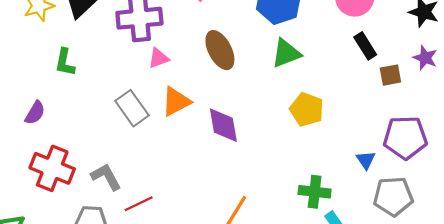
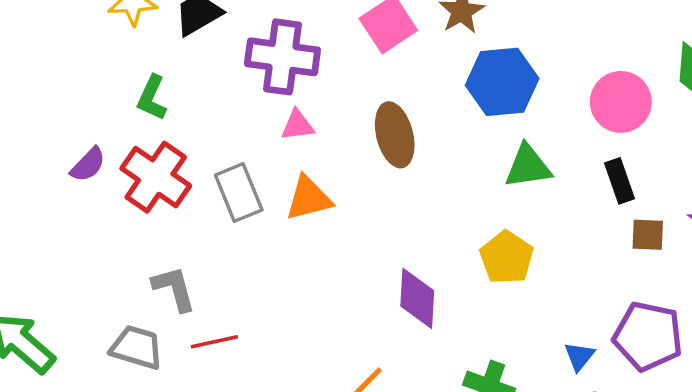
green triangle: (286, 53) -> (528, 166), moved
purple diamond: (223, 125) -> (417, 298), moved
red cross: (52, 168) -> (156, 177), moved

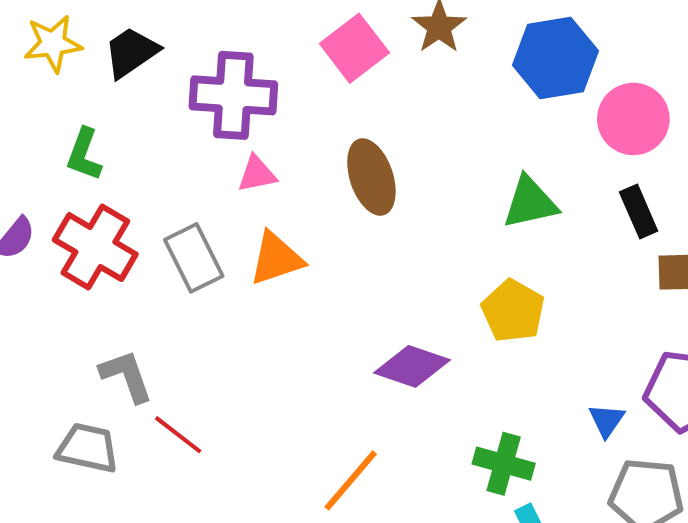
blue hexagon: (502, 82) -> (555, 58), moved
purple diamond: (417, 298) -> (412, 366), turned -70
red line: (214, 342) -> (178, 435), turned 54

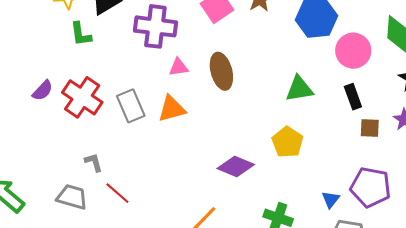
green L-shape: (84, 154) -> (81, 34), moved, turned -32
pink triangle: (257, 174) -> (179, 67), moved
gray L-shape: (126, 376) -> (94, 162), size x0.7

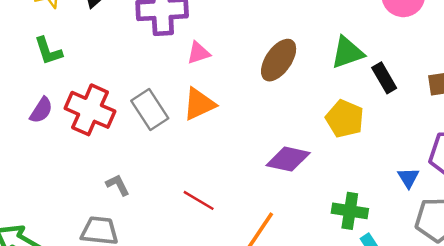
green L-shape: (81, 34) -> (48, 51), moved
brown ellipse: (221, 71) -> (279, 60), moved, turned 60
black rectangle: (353, 97) -> (384, 78), moved
red line: (117, 193) -> (199, 200), moved

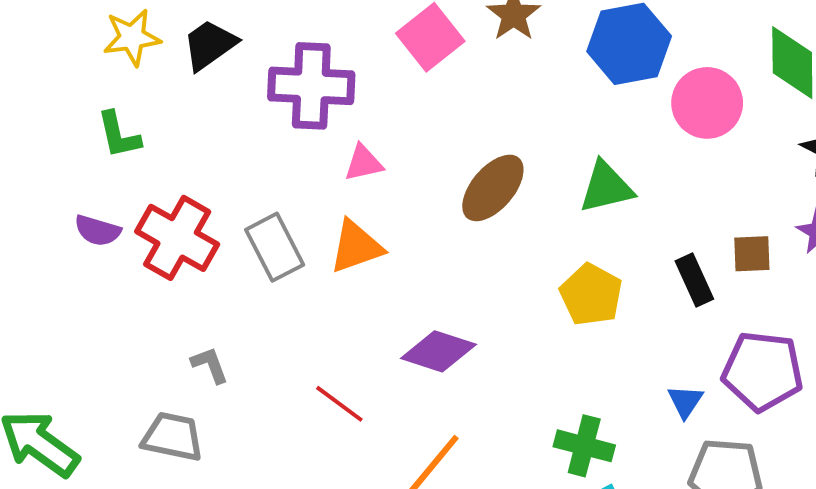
black rectangle: (384, 78) -> (694, 280), moved
purple semicircle: (41, 110) -> (98, 231), turned 68
purple diamond: (288, 159) -> (438, 351), moved

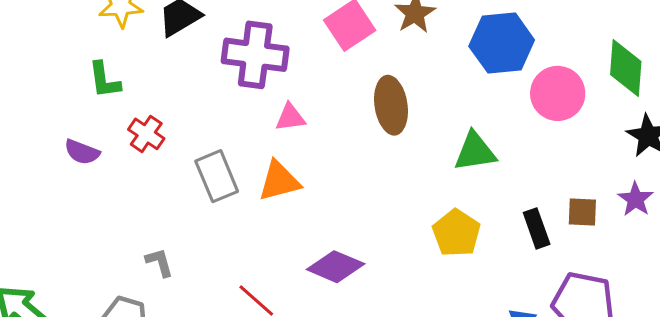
brown ellipse: (493, 188) -> (391, 105), moved, turned -54
red cross: (177, 238) -> (146, 134), moved, size x0.6

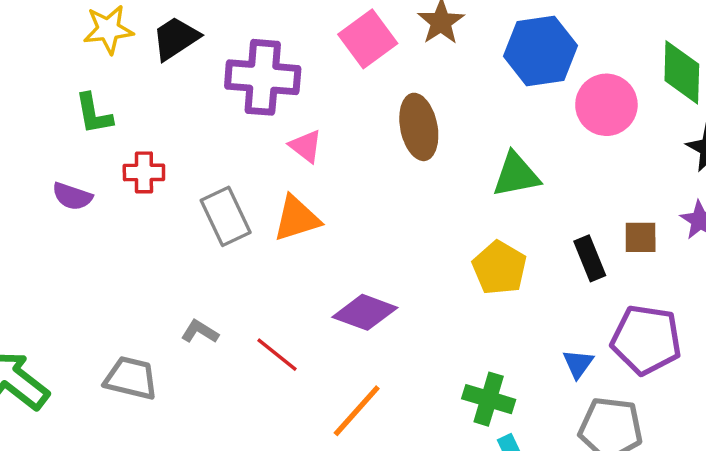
pink triangle: (290, 117) -> (306, 146), turned 48
red cross: (146, 134) -> (144, 172), turned -32
gray L-shape: (159, 262) -> (200, 332), moved, turned -40

